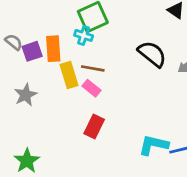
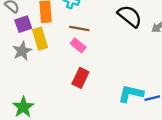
purple square: (32, 51) -> (23, 24), moved
yellow rectangle: (69, 75) -> (40, 39), moved

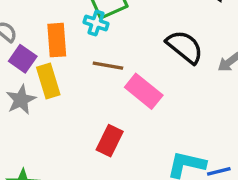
purple square: (23, 24) -> (23, 59), turned -36
pink rectangle: (78, 45) -> (144, 91), moved, size x1.5

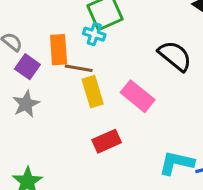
brown line: (108, 66) -> (79, 68), moved
yellow rectangle: (48, 81) -> (93, 92), moved
red rectangle: (110, 141) -> (107, 141), turned 40

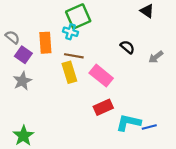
black semicircle: (175, 56) -> (127, 47), size x0.6
brown line: (79, 68) -> (74, 56), moved
red rectangle: (107, 141) -> (103, 107), moved

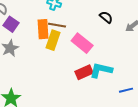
orange rectangle: (45, 43) -> (43, 29), moved
yellow rectangle: (69, 72) -> (53, 40), turned 36
cyan L-shape: (128, 123) -> (101, 70), moved

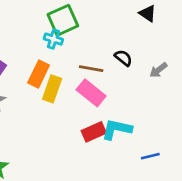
brown line: (57, 25) -> (91, 69), moved
orange rectangle: (43, 29) -> (39, 74), turned 30

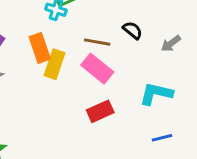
orange rectangle: (39, 74) -> (40, 48), turned -45
cyan L-shape: (117, 129) -> (156, 94), moved

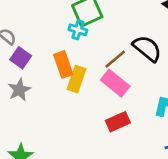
black semicircle: (133, 30) -> (147, 48), size x1.6
brown line: (97, 42) -> (115, 59), turned -50

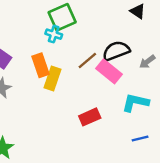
black semicircle: (147, 48) -> (116, 51), turned -60
pink rectangle: (115, 83) -> (109, 71), moved

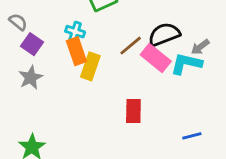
cyan cross: (54, 34) -> (75, 32), moved
cyan L-shape: (135, 102) -> (186, 64), moved
red rectangle: (90, 117) -> (133, 111), turned -65

